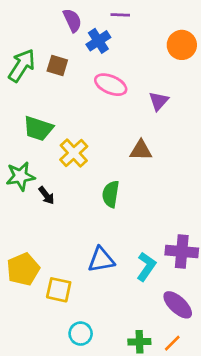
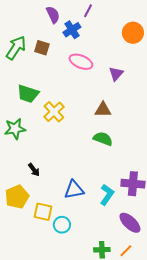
purple line: (120, 15) -> (88, 11), turned -64
green semicircle: (111, 194) -> (103, 139), moved, turned 102
black arrow: (46, 195) -> (34, 170), moved
cyan circle: (81, 334) -> (62, 225), moved

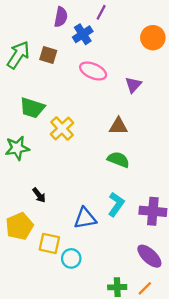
purple semicircle: (53, 15) -> (61, 17), turned 36
cyan L-shape: (107, 195) -> (116, 204), moved

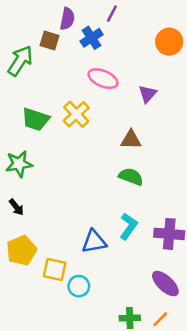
brown square: (48, 55) -> (50, 40), moved
yellow cross: (62, 128) -> (76, 114), moved
black arrow: (39, 195) -> (16, 207), moved

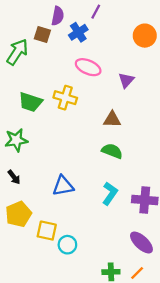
yellow cross: (76, 114) -> (65, 98), turned -30
blue triangle: (94, 242) -> (63, 186), moved

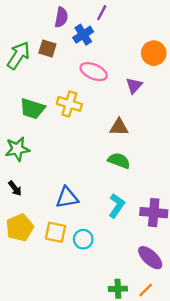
brown square: (42, 34) -> (47, 48), moved
orange circle: (145, 36) -> (154, 53), moved
yellow square: (47, 231) -> (55, 232), moved
cyan circle: (67, 245) -> (83, 239), moved

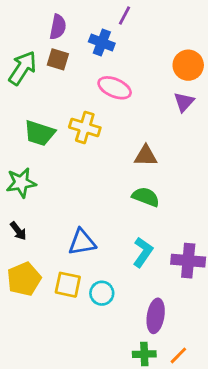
purple semicircle: (61, 17) -> (58, 27), moved
blue cross: (83, 35) -> (102, 42), turned -36
purple triangle: (134, 85) -> (184, 102), moved
purple ellipse: (150, 258) -> (156, 316), moved, turned 56

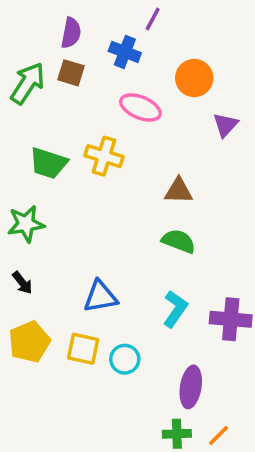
orange circle: (188, 65) -> (194, 78), moved

